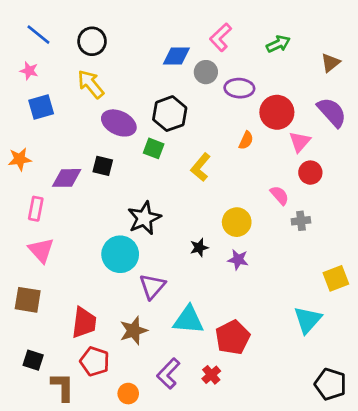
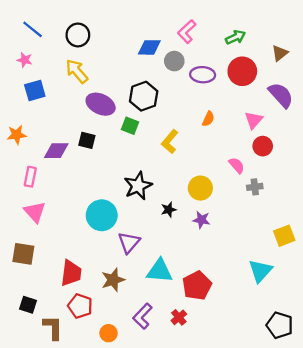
red circle: (277, 112) -> (242, 71), moved
black star: (144, 218) -> (138, 186), moved

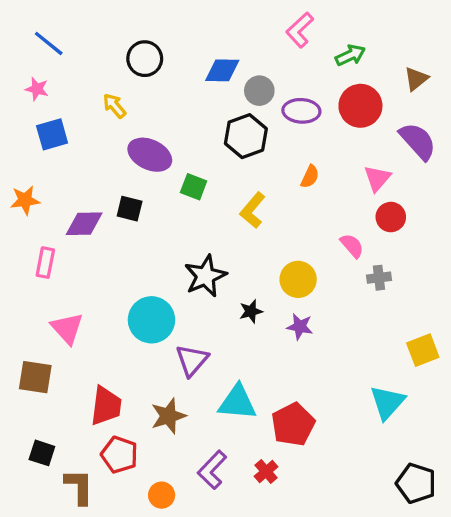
pink L-shape: (187, 32) -> (300, 30), moved
black circle: (78, 35) -> (145, 59), moved
yellow arrow: (77, 71) -> (114, 106), size x0.7
black hexagon: (144, 96) -> (246, 136), moved
pink triangle: (35, 212) -> (67, 328), moved

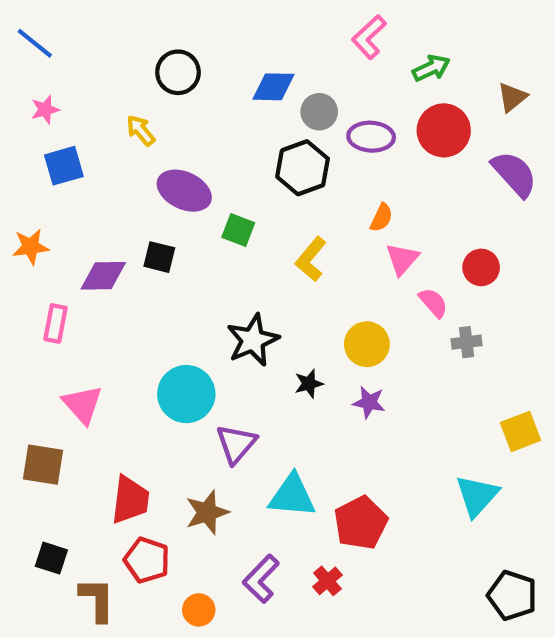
blue line: (49, 43) -> (35, 43), moved
pink star: (37, 89) -> (45, 110), turned -30
pink triangle: (377, 178) -> (402, 259), moved

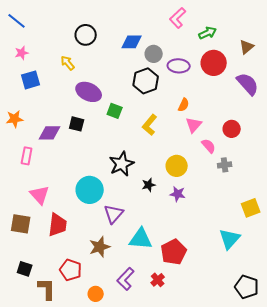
red trapezoid: (130, 500) -> (58, 225), moved

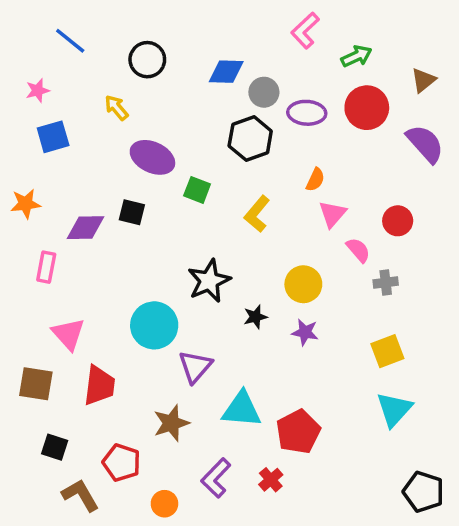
blue line: (17, 21) -> (70, 41), moved
yellow square: (251, 208) -> (387, 351), moved
black square: (25, 269) -> (55, 447), moved
brown L-shape: (47, 289) -> (80, 495), turned -30

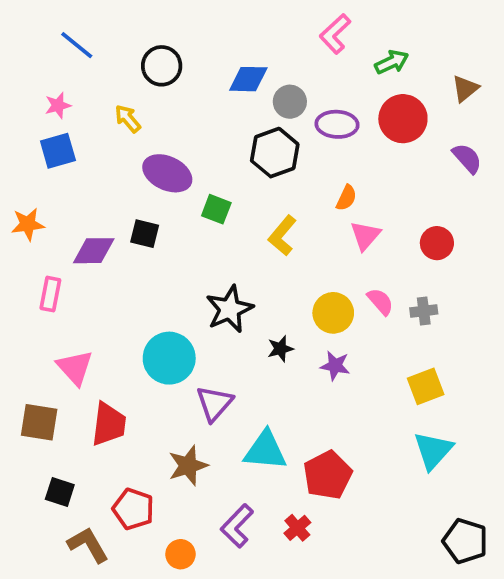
pink star: (38, 90) -> (58, 105), moved
purple semicircle: (425, 144) -> (467, 158), size x0.7
pink semicircle: (358, 250) -> (380, 302), moved

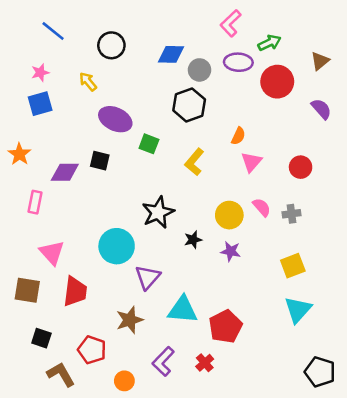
purple ellipse: (337, 124) -> (238, 62), moved
orange star: (28, 224) -> (19, 154), turned -30

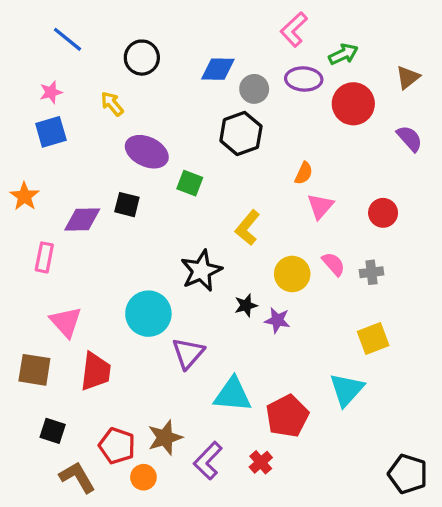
yellow L-shape: (194, 162) -> (248, 228), moved
purple star: (231, 251) -> (277, 320), moved
cyan triangle: (298, 310) -> (347, 390), moved
brown star: (130, 320) -> (165, 438), moved
orange circle: (124, 381) -> (143, 477), moved

